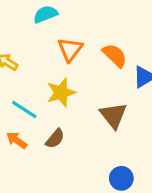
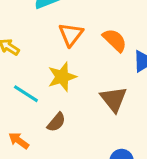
orange arrow: (17, 140) -> (19, 141), moved

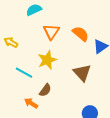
orange arrow: (19, 141) -> (31, 103), moved

